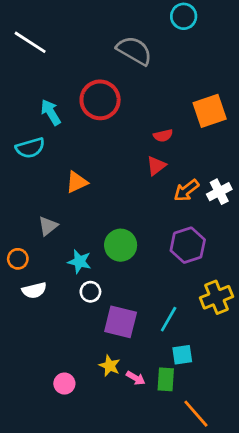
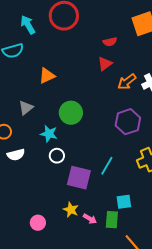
green circle: (121, 245) -> (71, 113), moved
cyan line: (169, 319) -> (107, 166), moved

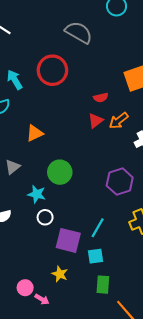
orange arrow: (127, 82) -> (119, 121), moved
cyan square: (124, 202) -> (96, 256), moved
pink arrow: (90, 219) -> (42, 299), moved

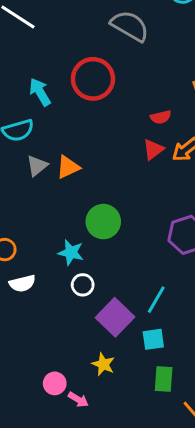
gray triangle: (13, 167) -> (37, 166), moved
purple square: (68, 240) -> (115, 317), turned 30

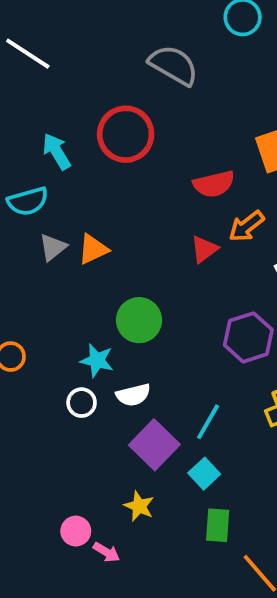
red semicircle: (161, 117) -> (214, 184), size x1.5
red triangle: (153, 149) -> (204, 249), moved
white semicircle: (22, 283) -> (133, 395), moved
white circle: (83, 285) -> (82, 403), moved
cyan square: (153, 339) -> (204, 474), turned -35

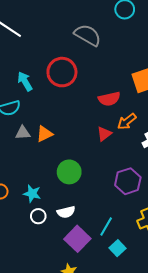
gray triangle: (53, 247) -> (23, 133), turned 35
cyan star: (97, 360) -> (32, 194), moved
cyan square: (204, 474) -> (118, 248), moved

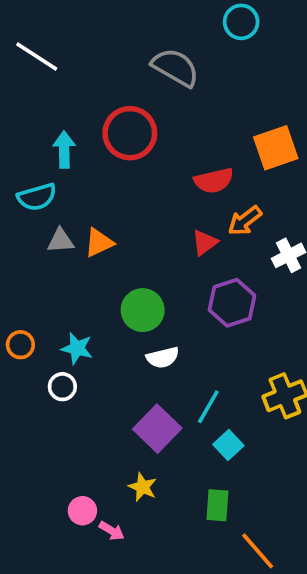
cyan arrow: (25, 81) -> (64, 150), turned 30
purple hexagon: (128, 181) -> (232, 303), moved
white semicircle: (66, 212) -> (163, 357), moved
white circle: (38, 216) -> (62, 387), moved

